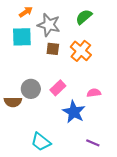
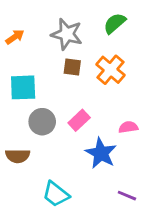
orange arrow: (26, 12) -> (15, 37), moved
cyan square: (22, 37) -> (23, 87), moved
brown semicircle: (13, 102) -> (18, 156), moved

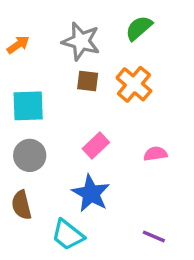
gray circle: (42, 122) -> (30, 155), moved
blue star: (101, 153) -> (91, 193), moved
brown semicircle: (18, 156) -> (21, 205), moved, turned 75

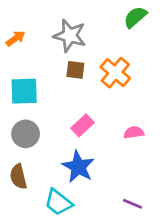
green semicircle: (139, 28) -> (135, 17), moved

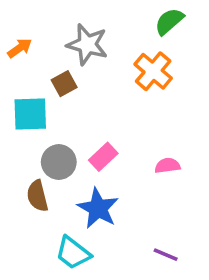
brown square: (75, 70) -> (64, 84), moved, turned -36
orange cross: (115, 73) -> (153, 71), moved
gray circle: (26, 134) -> (59, 162), moved
brown semicircle: (18, 177) -> (37, 196), moved

